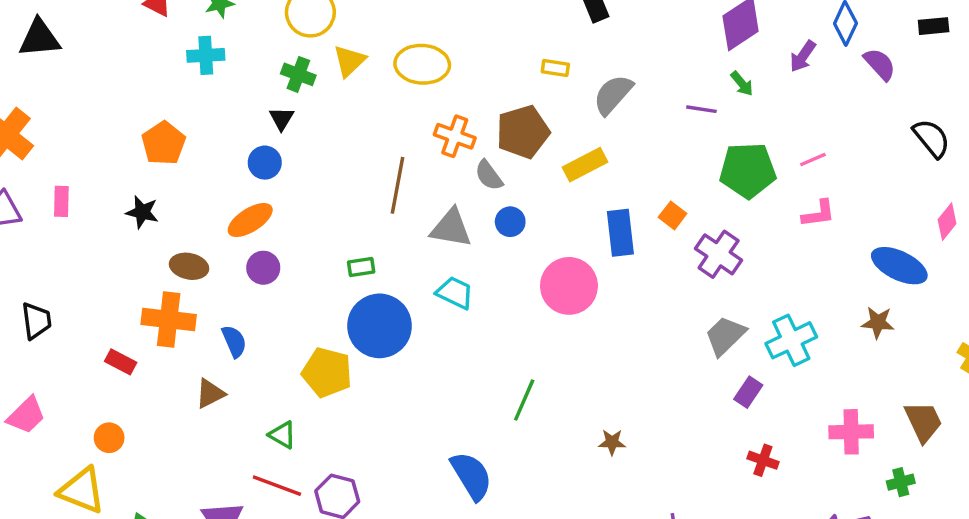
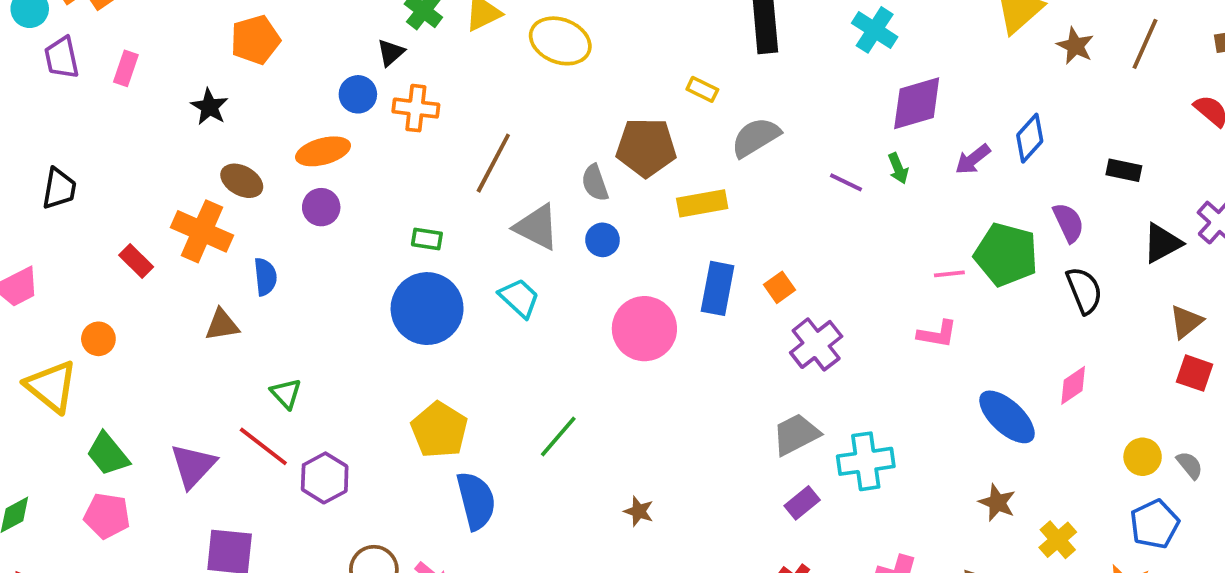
purple semicircle: (880, 64) -> (1068, 223), moved
orange cross: (455, 136) -> (416, 108), moved, turned -30
green pentagon: (748, 170) -> (1006, 255), moved
brown star: (878, 323) -> (997, 503), moved
yellow pentagon: (327, 372) -> (439, 430), moved

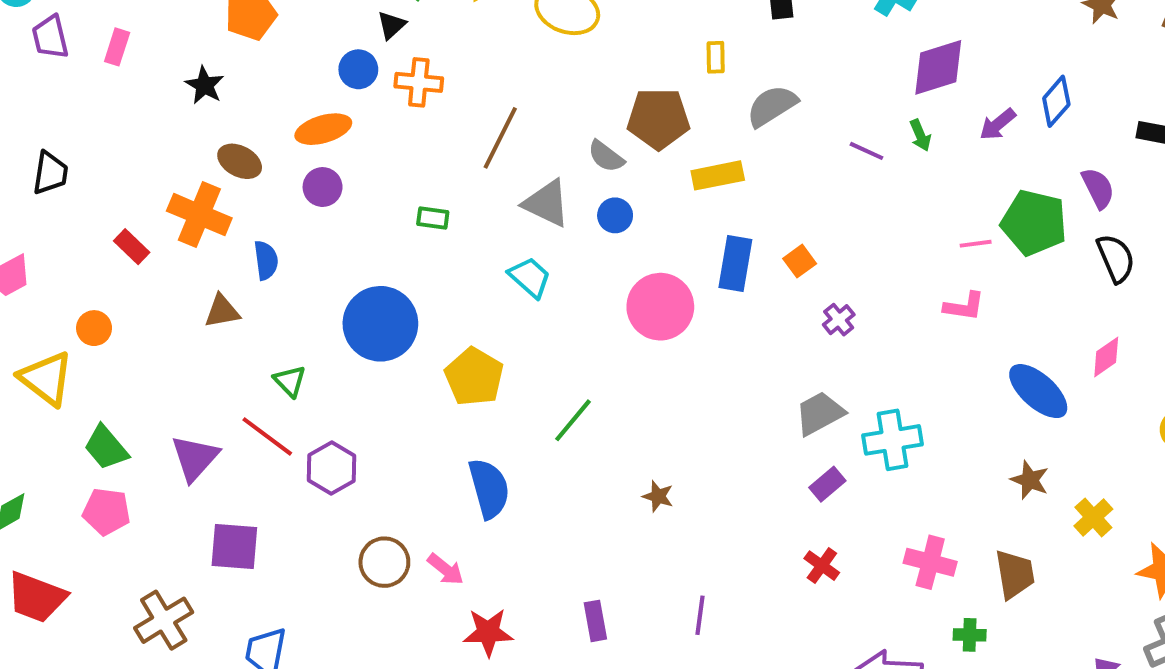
yellow rectangle: (702, 89) -> (716, 57), turned 64
gray semicircle: (595, 183) -> (606, 156), turned -33
blue circle: (427, 309) -> (380, 324), moved
purple cross: (816, 344) -> (839, 320), size x0.6
yellow pentagon: (439, 430) -> (474, 377), moved

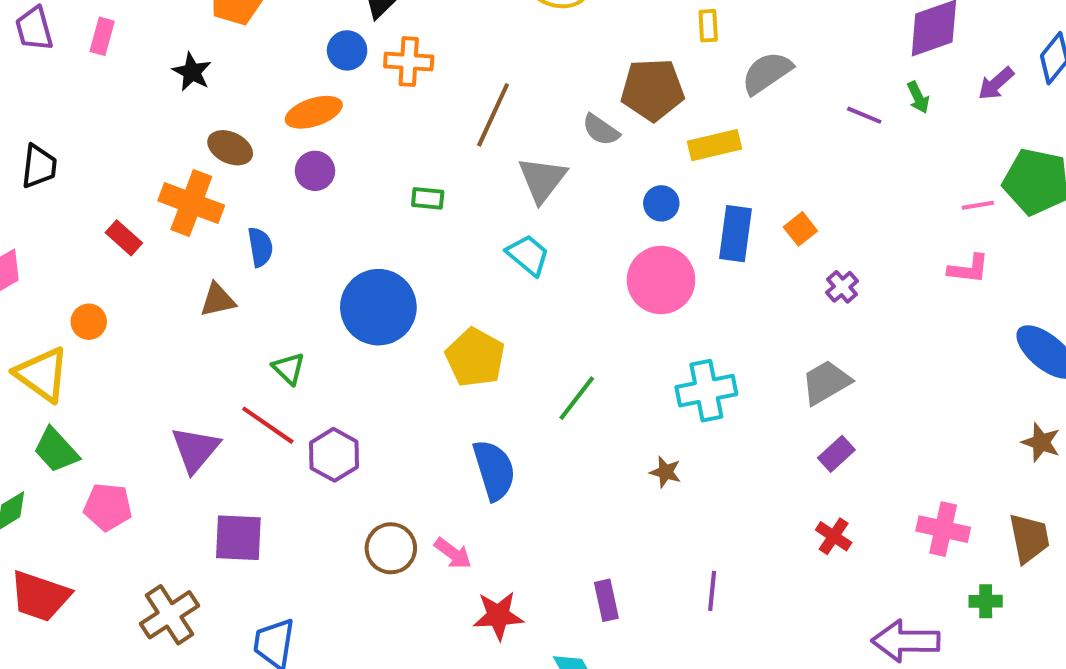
gray triangle: (547, 203) -> (542, 179), turned 44
blue circle: (615, 215) -> (661, 203), moved
cyan cross: (893, 440) -> (706, 391), moved
green trapezoid: (106, 447) -> (56, 450), moved

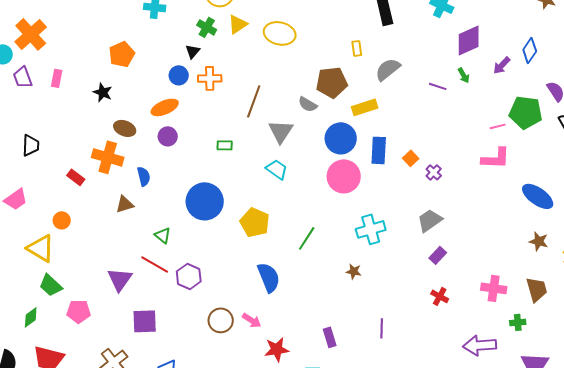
blue circle: (661, 203) -> (341, 138), size x1.8
orange square: (800, 229) -> (411, 158), moved
pink L-shape: (969, 269) -> (496, 158), size x1.4

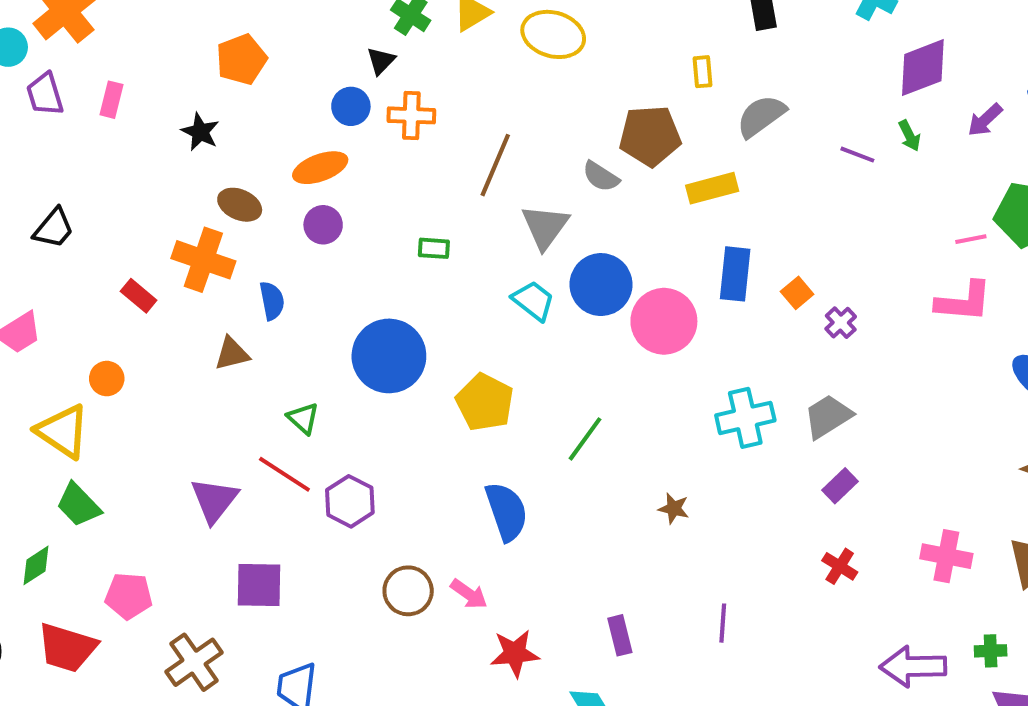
blue circle: (341, 138) -> (601, 285), moved
black trapezoid: (31, 145) -> (54, 228), turned 35
cyan cross: (371, 229) -> (745, 418), moved
pink pentagon: (79, 311) -> (129, 596), moved
green cross: (518, 322) -> (991, 651), moved

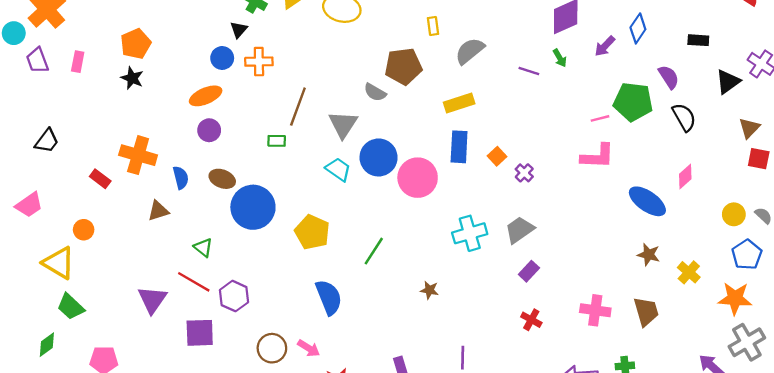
orange pentagon: (241, 59) -> (136, 44), moved
brown line: (495, 165) -> (298, 107), moved
yellow rectangle: (712, 188) -> (459, 103), moved
brown ellipse: (240, 205) -> (222, 179), moved
purple square: (259, 585) -> (200, 333), moved

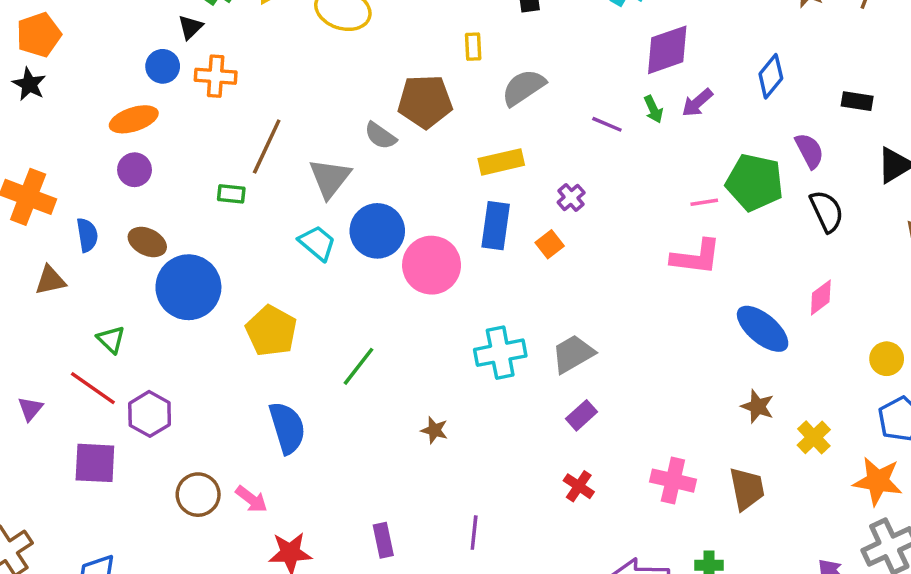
purple arrow: (605, 46) -> (697, 103), moved
purple cross: (524, 173) -> (571, 198), moved
purple triangle: (152, 300) -> (30, 409), size x0.6

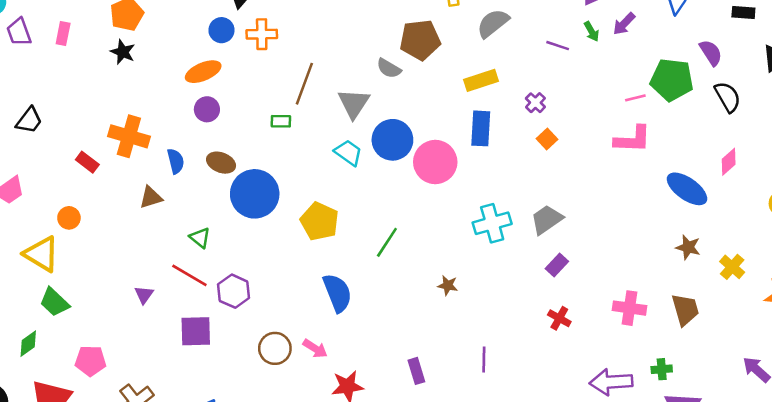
orange square: (550, 244) -> (547, 139), moved

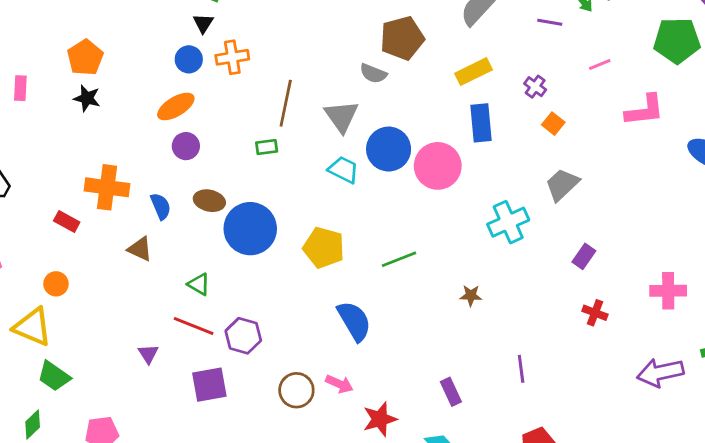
pink line: (635, 98) -> (600, 64), moved
brown triangle: (151, 197) -> (140, 249), turned 50
gray trapezoid: (547, 220) -> (562, 185), moved
green line: (387, 242) -> (399, 259), turned 44

